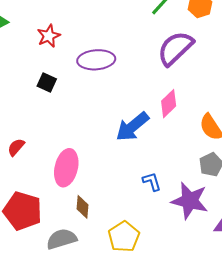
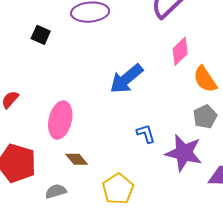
pink diamond: (169, 104) -> (180, 51), moved
brown diamond: (83, 207) -> (77, 159), turned -45
gray semicircle: (62, 239) -> (56, 191), size x0.7

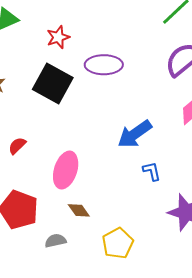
black square: (41, 35) -> (53, 84), size x2.0
blue L-shape: (146, 134) -> (152, 171), moved

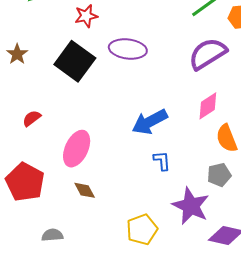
gray semicircle: (56, 241) -> (52, 235), moved
yellow pentagon: (118, 243) -> (142, 229), moved

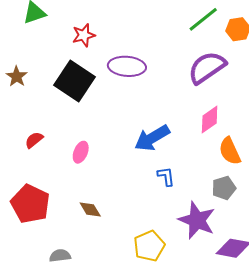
pink ellipse: (77, 149) -> (81, 152), moved, size x0.6

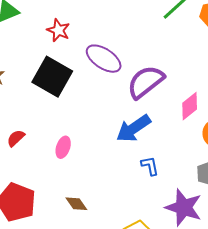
red star: (84, 35) -> (58, 30), turned -30
purple ellipse: (127, 66) -> (104, 59), turned 33
purple semicircle: (207, 67) -> (146, 82), moved

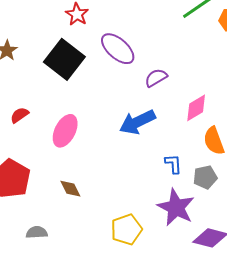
purple semicircle: (146, 82) -> (156, 78), size x0.6
pink ellipse: (63, 147) -> (65, 131), size x1.5
blue L-shape: (150, 166) -> (173, 164), moved

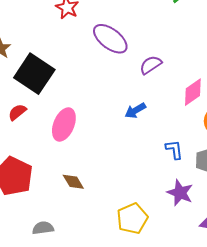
black square: (64, 59) -> (34, 74), moved
blue arrow: (137, 122) -> (135, 110), size x0.6
purple star: (176, 207) -> (180, 193), size x0.7

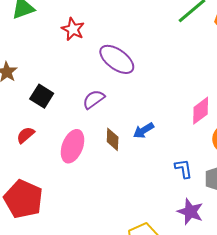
purple semicircle: (151, 65) -> (94, 99), moved
black square: (34, 74) -> (42, 96), size x0.6
brown diamond: (73, 182) -> (113, 139), moved, turned 35

